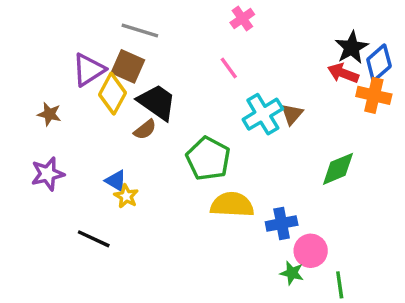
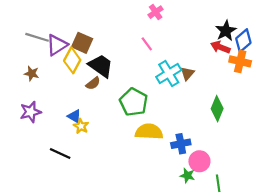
gray line: (140, 30) -> (37, 37), moved
green diamond: (338, 169) -> (217, 109), turned -45

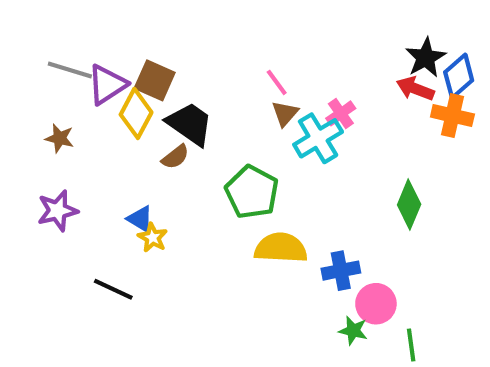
pink cross: (156, 12) -> (341, 113), moved
brown triangle: (187, 74) -> (285, 113), moved

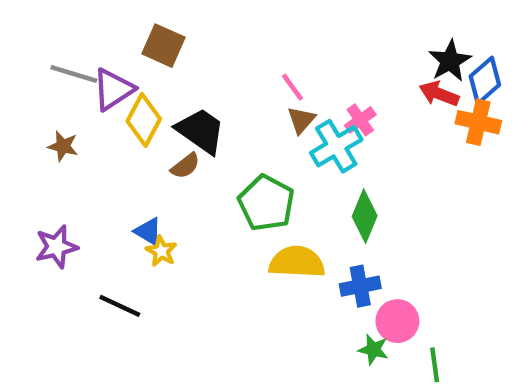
brown square: (155, 80) -> (164, 46), moved
green diamond: (409, 204) -> (365, 216), moved
purple star: (57, 211) -> (56, 247), moved

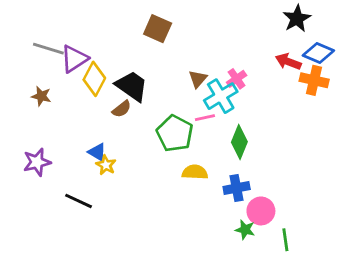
brown square: (164, 46) -> (158, 29), moved
black star: (450, 61) -> (297, 19), moved
blue diamond: (485, 81) -> (318, 53), turned 64
pink line: (292, 87) -> (205, 118), moved, turned -66
yellow semicircle: (297, 262) -> (195, 172), size x0.7

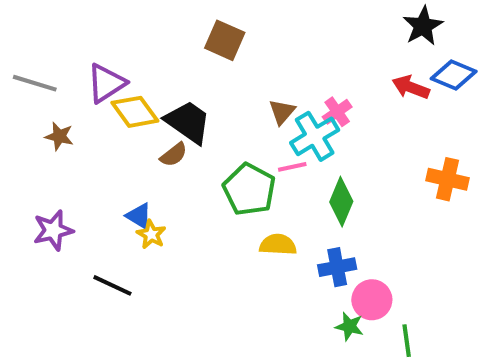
gray line: (48, 49) -> (35, 83), moved
yellow diamond: (94, 79) -> (135, 112), turned -64
orange cross: (314, 80) -> (447, 179), moved

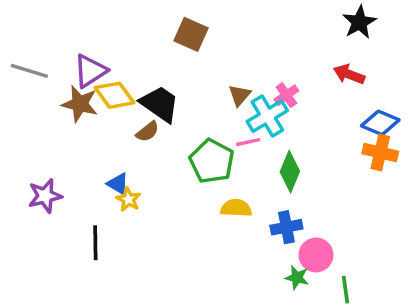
blue diamond: (454, 75) -> (380, 123), moved
brown star: (59, 136) -> (80, 104), moved, size x1.5
black line: (112, 285) -> (95, 243), turned 64

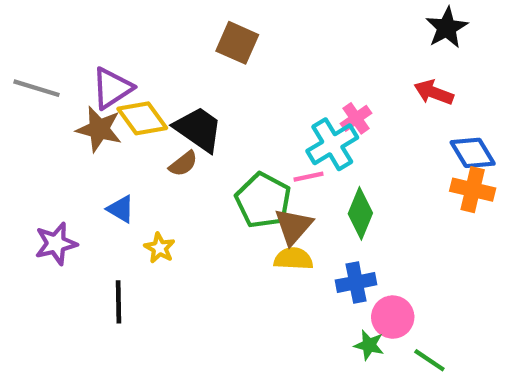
brown triangle: (240, 95) -> (293, 226), moved, size x1.4
blue diamond: (380, 123) -> (473, 153), turned 36
blue triangle: (118, 184) -> (121, 209), moved
green line: (345, 290) -> (429, 360), turned -48

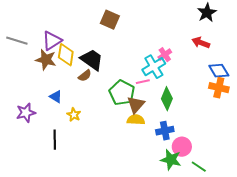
yellow diamond: (142, 118) -> (66, 55), turned 45
green star: (369, 345) -> (171, 160), size x1.5

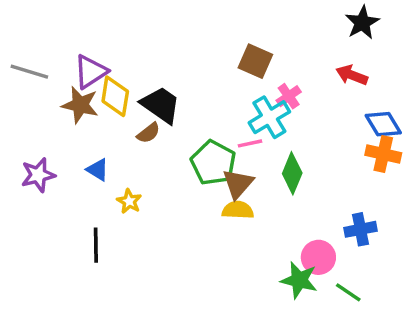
brown square: (110, 20) -> (255, 61), moved
purple star: (26, 113) -> (38, 175), moved
blue cross: (165, 131) -> (360, 229), moved

